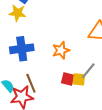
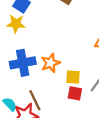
orange star: (61, 50) -> (50, 63), moved
yellow square: (79, 79) -> (73, 77), moved

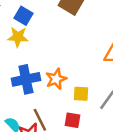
red square: (75, 93) -> (72, 120), moved

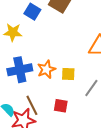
blue square: (24, 16) -> (32, 12), moved
yellow square: (81, 94) -> (68, 74), moved

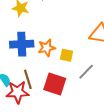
red square: (61, 106) -> (55, 84), size x1.6

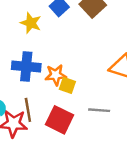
yellow square: (66, 55) -> (67, 85), moved
gray line: (86, 72) -> (99, 110), turned 42

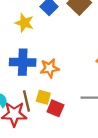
yellow square: (67, 85) -> (43, 97), moved
red square: (60, 120) -> (55, 108), size x0.7

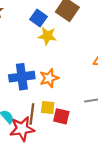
yellow star: (24, 23) -> (47, 36), moved
brown line: (26, 101) -> (32, 114), turned 30

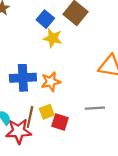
yellow square: (48, 108) -> (47, 112), turned -32

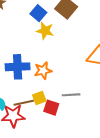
gray line: (95, 108) -> (71, 95), moved
brown line: (30, 117) -> (24, 103), turned 66

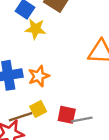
gray line: (71, 95) -> (82, 119), moved
red square: (51, 108) -> (67, 115), moved

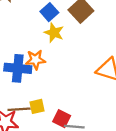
orange star: (39, 76) -> (36, 60), moved

